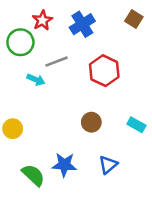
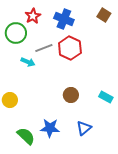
blue cross: (82, 24) -> (64, 19), turned -36
red hexagon: (104, 71) -> (70, 48), moved

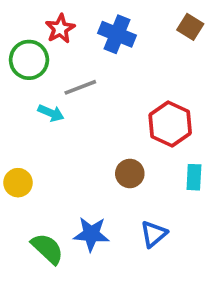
red hexagon: (70, 48) -> (170, 124), moved
cyan rectangle: (106, 97) -> (194, 177), turned 64

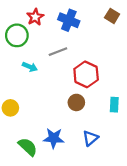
gray line: (80, 87) -> (58, 52), moved
red hexagon: (170, 124) -> (86, 74), moved

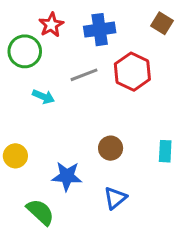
blue cross: (69, 20) -> (100, 30), turned -30
red hexagon: (86, 74) -> (132, 72), moved
blue star: (54, 138) -> (67, 176), moved
blue triangle: (90, 138) -> (115, 198), moved

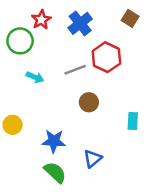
blue cross: (100, 30) -> (80, 23), turned -30
gray line: (84, 75) -> (75, 70), moved
brown circle: (111, 148) -> (89, 102), moved
green semicircle: (40, 212) -> (55, 172), moved

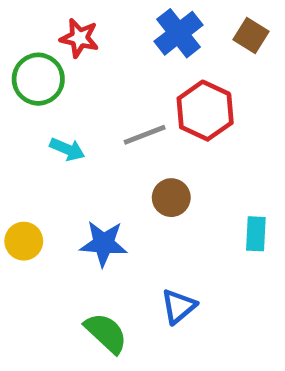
red star: (41, 20) -> (79, 38), turned -30
blue cross: (80, 23) -> (179, 33), moved
blue star: (54, 141) -> (104, 244), moved

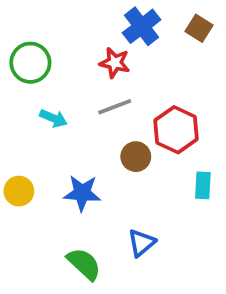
red star: (79, 38) -> (115, 63), moved
red hexagon: (205, 111) -> (176, 130), moved

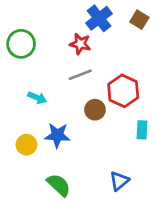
cyan arrow: (53, 118) -> (37, 98), moved
yellow circle: (19, 191) -> (26, 145), moved
blue triangle: (142, 243) -> (119, 181), moved

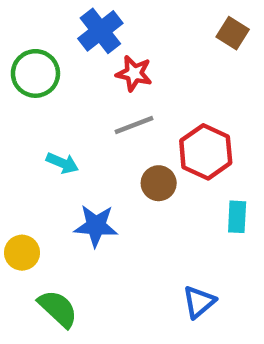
blue cross: (99, 18) -> (100, 31), moved
yellow circle: (26, 145) -> (22, 253), moved
green semicircle: (59, 185) -> (58, 309), moved

